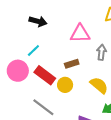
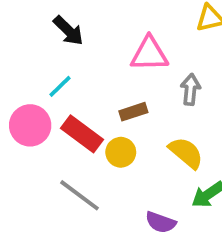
black arrow: (38, 21) -> (68, 31), turned 30

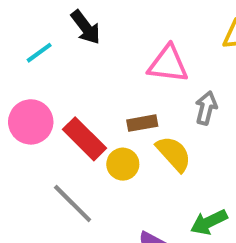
cyan line: (60, 86) -> (39, 53), moved
yellow semicircle: (186, 153) -> (174, 154), moved

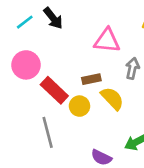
cyan line: (39, 53) -> (25, 22), moved
pink circle: (31, 122) -> (26, 65), moved
gray line: (73, 204) -> (48, 132), turned 32

